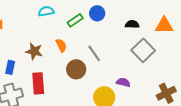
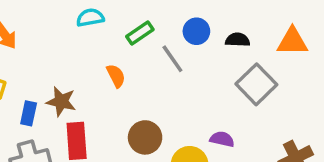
blue circle: (97, 13) -> (196, 31), moved
brown star: (34, 51) -> (61, 101), moved
gray line: (94, 53) -> (172, 59), moved
brown circle: (76, 69) -> (145, 137), moved

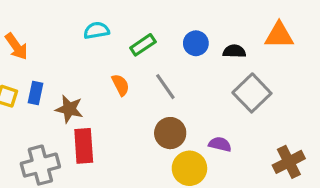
orange triangle: (292, 42) -> (279, 35), moved
gray line: (172, 59) -> (165, 87), moved
blue rectangle: (29, 113) -> (36, 93), moved
brown circle: (145, 137) -> (170, 133), moved

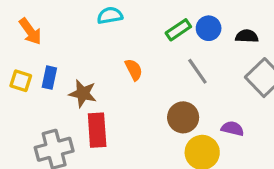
green rectangle: (143, 45) -> (178, 30), moved
gray line: (165, 87) -> (197, 71), moved

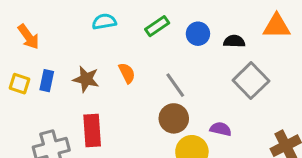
green rectangle: (178, 30) -> (157, 26), moved
gray line: (197, 71) -> (175, 85), moved
brown star: (83, 93) -> (86, 79), moved

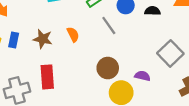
gray square: (251, 81) -> (170, 53), moved
gray line: (175, 85) -> (109, 25), moved

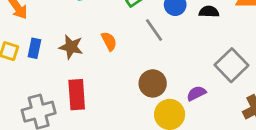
purple semicircle: (142, 76) -> (196, 93), turned -40

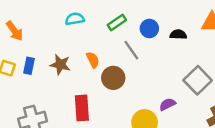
brown circle: (153, 83) -> (113, 78), moved
red rectangle: (77, 95) -> (82, 108), moved

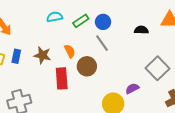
green rectangle: (117, 22) -> (81, 21), moved
blue circle: (149, 28) -> (103, 22), moved
red rectangle: (82, 108) -> (62, 78), moved

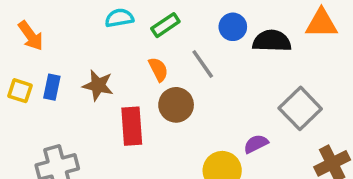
blue circle: (103, 22) -> (233, 27), moved
black semicircle: (141, 30) -> (272, 41), size x1.5
orange semicircle: (70, 51) -> (158, 69), moved

